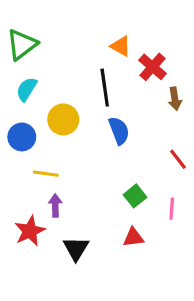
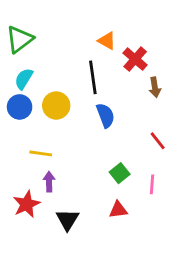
blue circle: (22, 137) -> (20, 107), moved

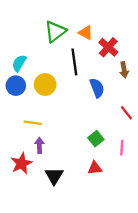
green triangle: (20, 39) -> (55, 31), moved
blue semicircle: (105, 115) -> (97, 88), moved

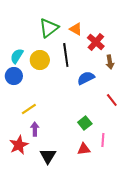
yellow circle: (45, 85) -> (40, 60), moved
blue semicircle: (97, 88) -> (86, 78), turned -96
yellow line: (33, 123) -> (29, 109), turned -42
pink line: (122, 148) -> (103, 140), moved

